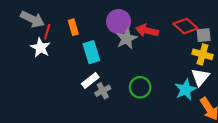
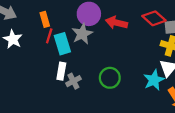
red line: (47, 32) -> (49, 36), moved
gray star: (127, 39) -> (82, 34), moved
white rectangle: (90, 80) -> (61, 71), turned -42

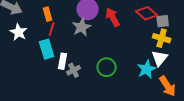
red arrow: (116, 23) -> (113, 17), turned 48
cyan rectangle: (62, 44) -> (47, 49), moved

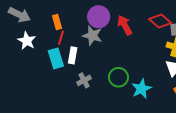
gray star: (82, 27) -> (92, 36), turned -30
white rectangle: (63, 61) -> (73, 55), moved
cyan star: (147, 69) -> (141, 89), moved

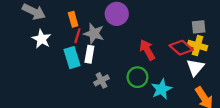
red diamond: (160, 21) -> (181, 48), moved
red arrow: (125, 25) -> (147, 50), moved
gray star: (92, 36) -> (94, 34), moved

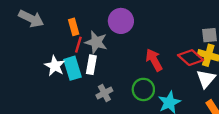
white star: (41, 39) -> (55, 66), moved

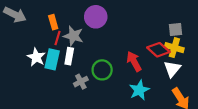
red arrow: (154, 60) -> (134, 61), moved
cyan rectangle: (72, 68) -> (52, 59), turned 30
green circle: (143, 89) -> (102, 70), moved

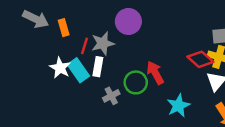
orange rectangle: (53, 22) -> (64, 28), moved
gray star: (73, 36) -> (103, 43), turned -30
cyan rectangle: (52, 59) -> (78, 70), turned -48
red arrow: (134, 61) -> (155, 73), moved

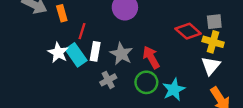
gray star: (103, 43) -> (121, 54), moved, turned -30
red diamond: (200, 59) -> (188, 31), moved
green circle: (136, 82) -> (146, 82), moved

